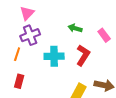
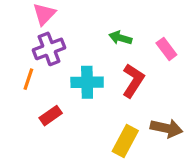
red rectangle: (19, 81) -> (51, 116), moved, turned 40

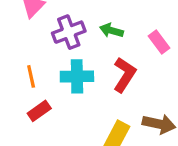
purple cross: (49, 49) -> (69, 32), moved
orange line: (28, 79) -> (31, 76), moved, turned -30

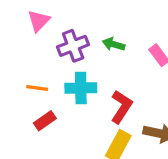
red L-shape: (125, 75) -> (121, 107), moved
orange line: (31, 76) -> (37, 88), turned -70

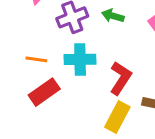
red rectangle: (45, 121) -> (44, 92), size x1.4

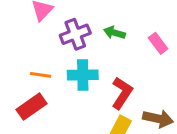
red rectangle: (44, 92) -> (32, 107), moved

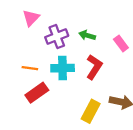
red L-shape: (122, 93) -> (94, 67), moved
red rectangle: (32, 107) -> (37, 93), moved

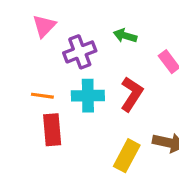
green arrow: (87, 35) -> (125, 36), moved
red rectangle: (37, 93) -> (52, 130), turned -60

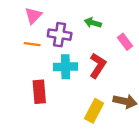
purple cross: (80, 52) -> (60, 35), turned 30
orange line: (42, 96) -> (32, 44), moved

